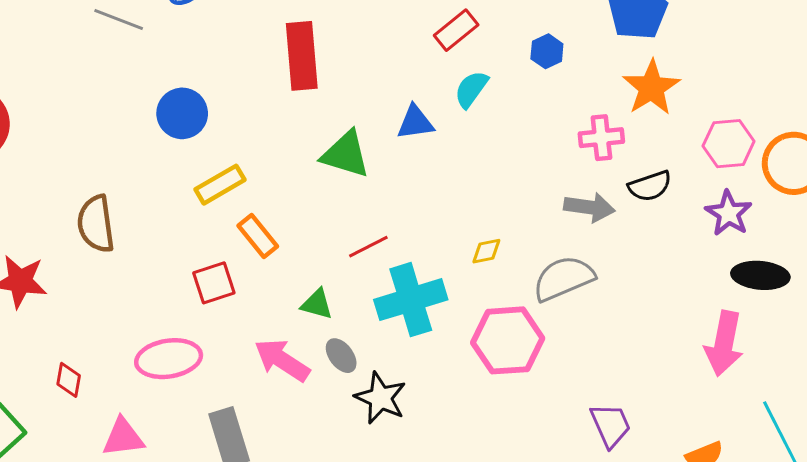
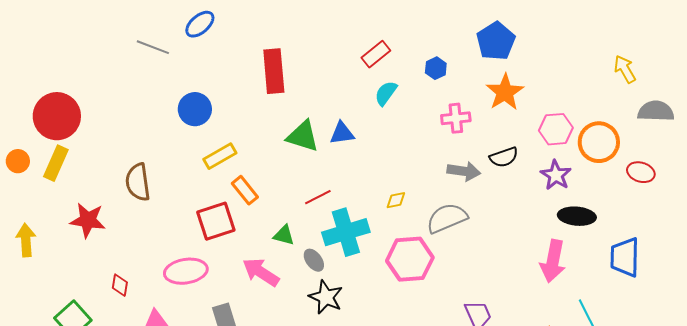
blue triangle: (415, 122) -> (342, 133), moved
pink cross: (601, 138) -> (456, 118), moved
red square: (214, 283) -> (216, 221), size x1.4
gray ellipse: (341, 356) -> (314, 260), moved

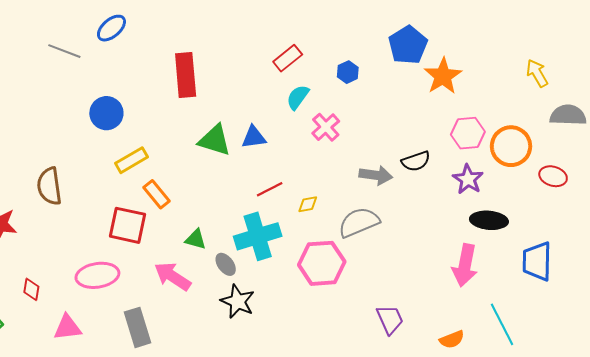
orange star: (505, 92) -> (443, 76), moved
pink cross: (456, 118) -> (326, 127), moved, turned -36
red line: (318, 197) -> (270, 189), moved
red square: (216, 221) -> (127, 225), turned 30

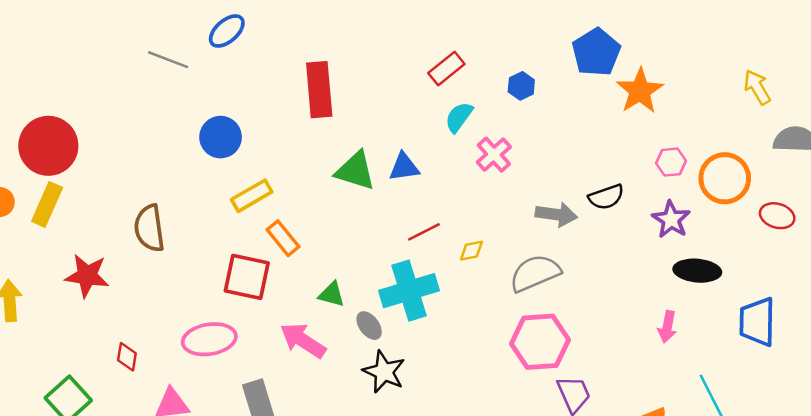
pink hexagon: (468, 133) -> (671, 162), size x0.7
pink hexagon: (322, 263) -> (540, 342), moved
pink arrow: (465, 265) -> (667, 327), size x0.6

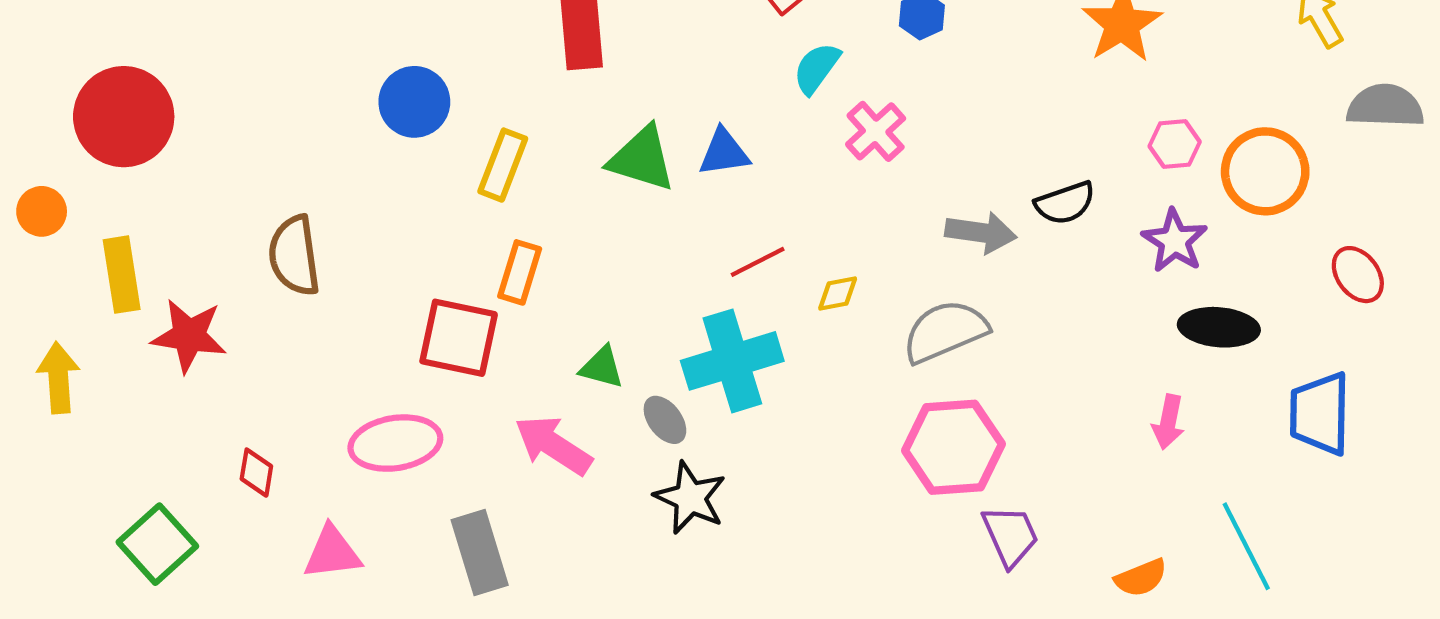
yellow rectangle: (252, 196) -> (503, 165), moved, turned -39
yellow rectangle: (47, 204) -> (122, 275), moved, turned -33
red ellipse: (777, 216) -> (1358, 275), moved, turned 36
orange rectangle: (283, 238) -> (520, 272), turned 56

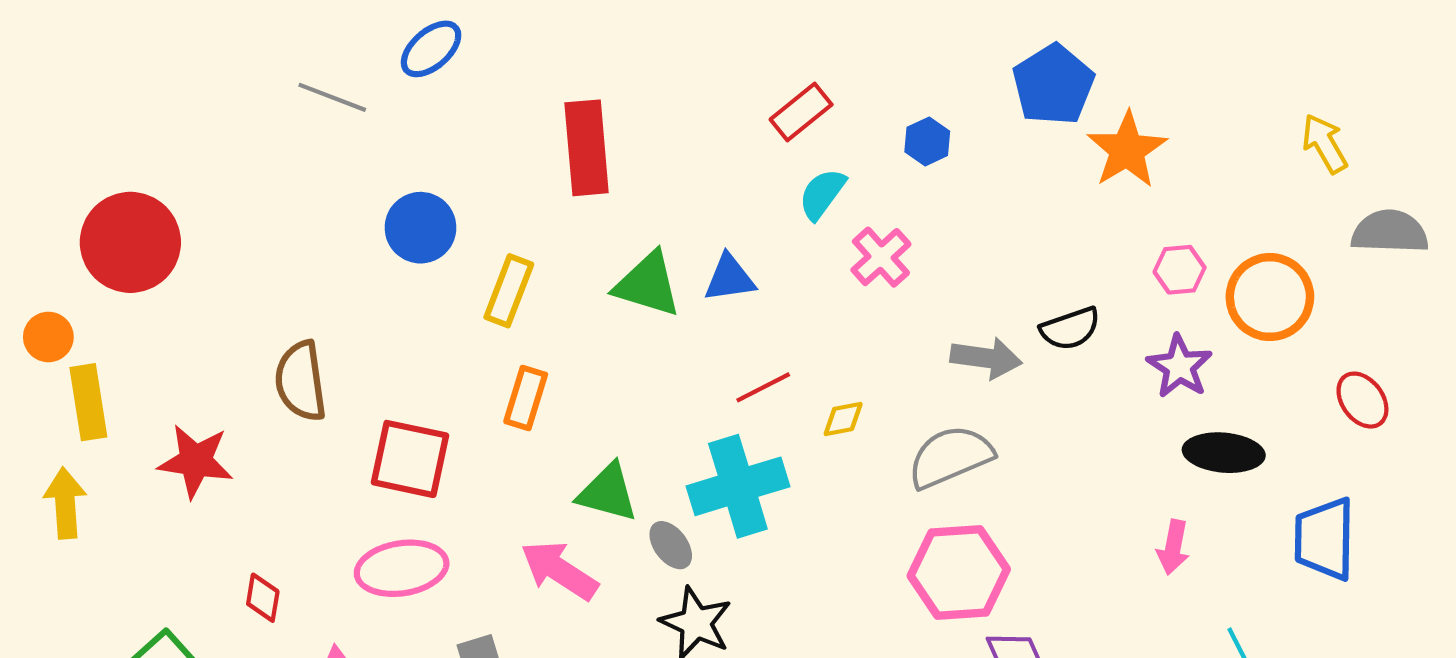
yellow rectangle: (122, 275) -> (88, 402), moved
red square: (459, 338) -> (410, 459), moved
green triangle: (602, 367) -> (608, 493), size x1.4

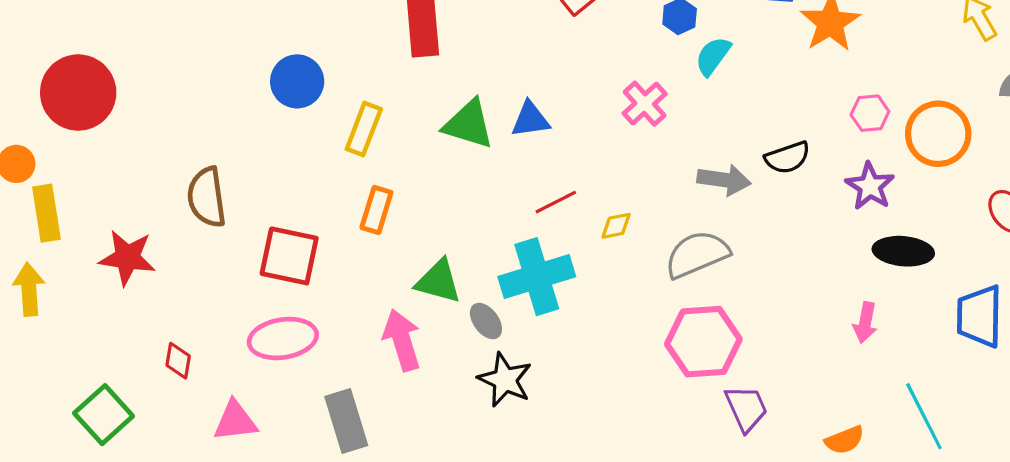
cyan semicircle: (822, 194) -> (713, 56), moved
pink arrow: (559, 570) -> (402, 340), turned 40

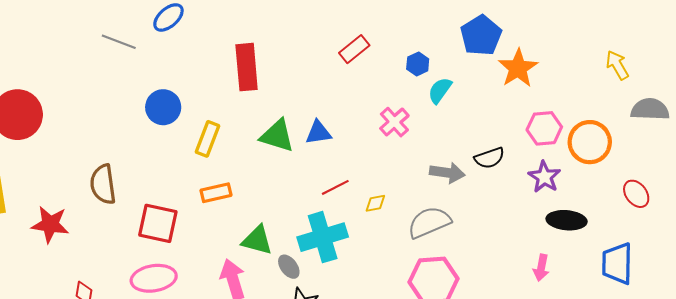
pink hexagon: (870, 113) -> (544, 128), size x1.4
orange rectangle: (376, 210) -> (216, 193), turned 60

